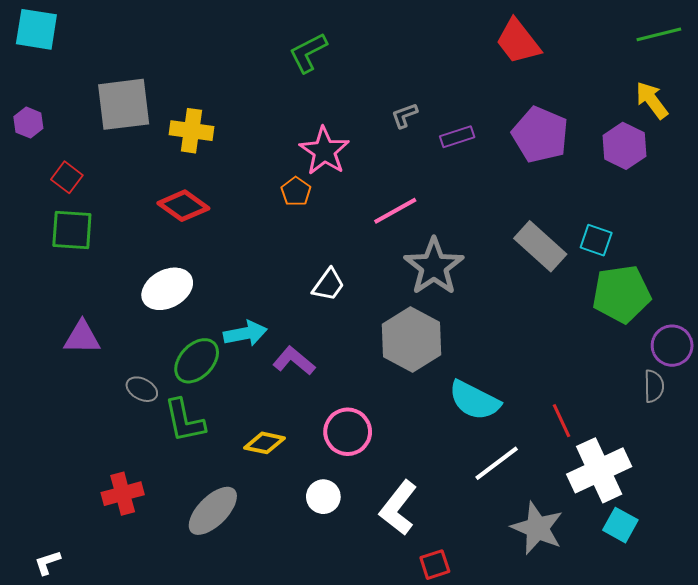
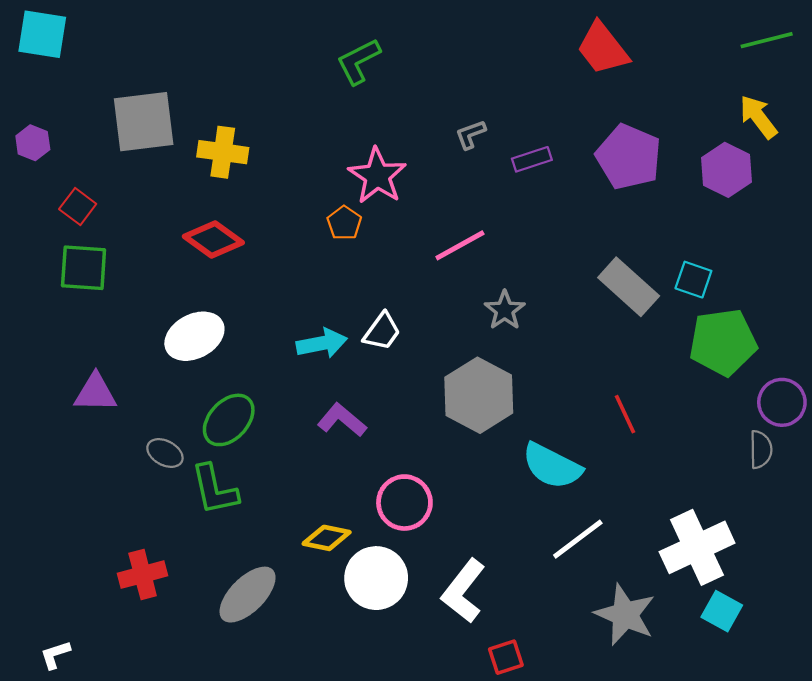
gray star: (434, 267) -> (505, 310), size x0.6
cyan arrow: (245, 333) -> (322, 343), moved
red line: (562, 421) -> (625, 414), moved
yellow diamond: (265, 443) -> (327, 538), moved
white circle: (323, 497) -> (376, 578), size x1.6

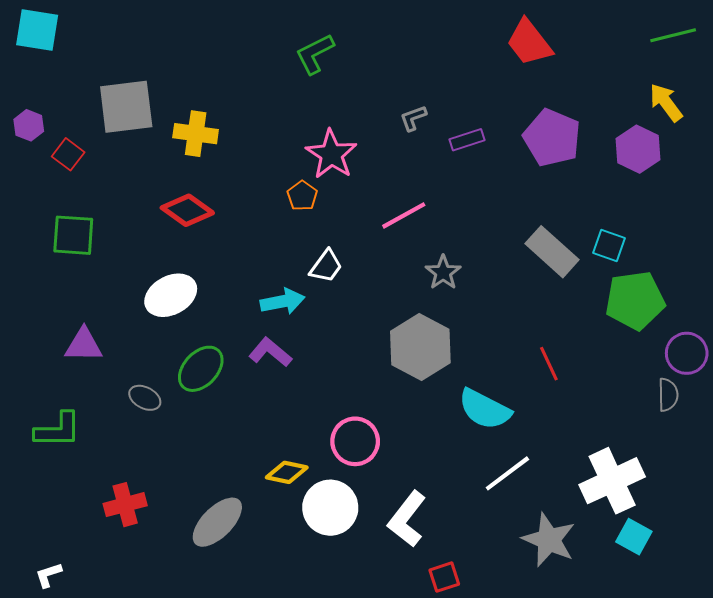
red square: (78, 206) -> (68, 154), moved
white trapezoid: (382, 331) -> (326, 266), moved
purple L-shape: (342, 420) -> (270, 352), moved
green L-shape: (215, 490) -> (58, 430), moved, turned -78

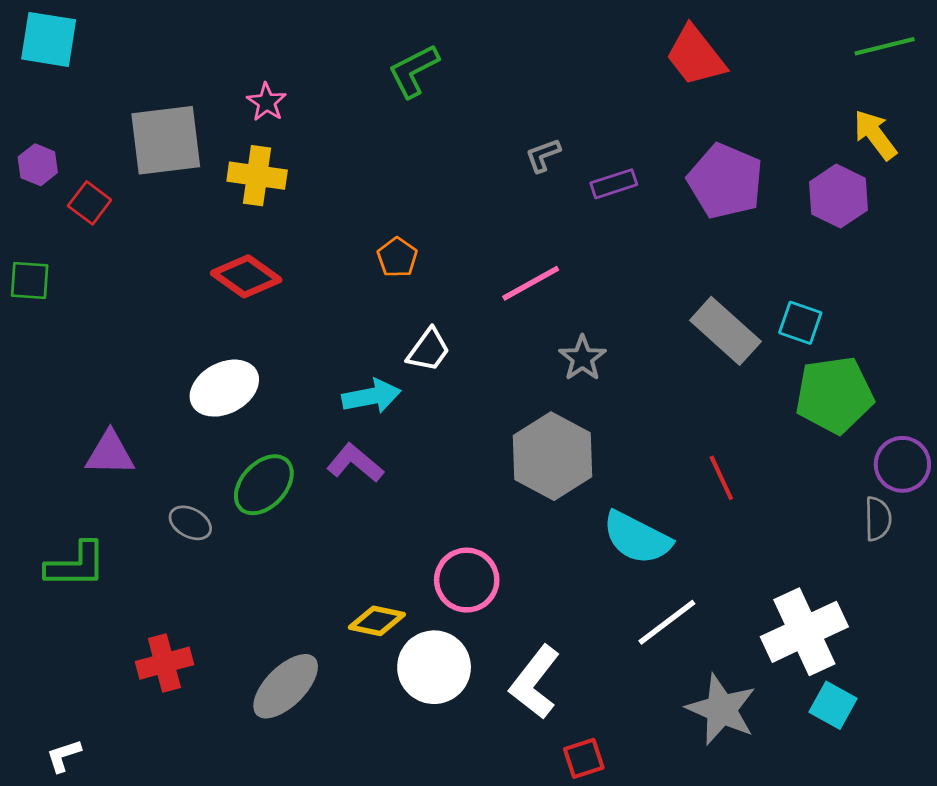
pink star: (331, 154) -> (267, 102), moved, size x0.6
green square: (73, 235) -> (30, 280), moved, size x0.7

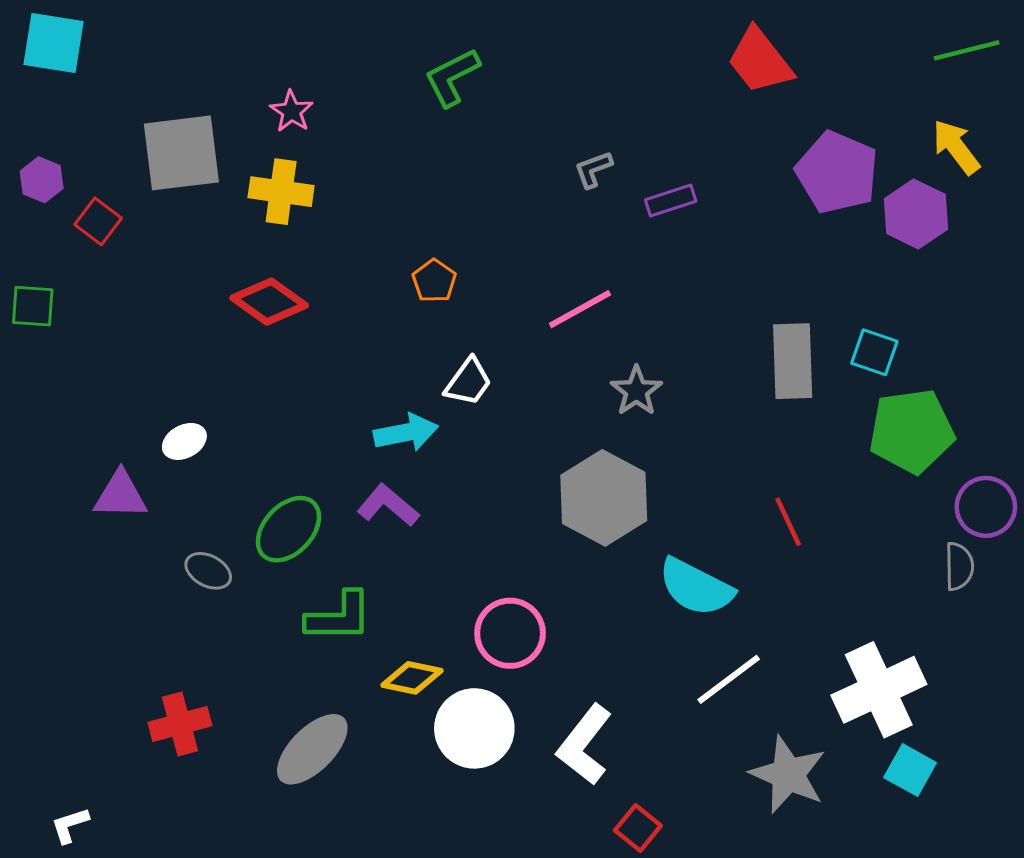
purple pentagon: (725, 181) -> (837, 172), moved
gray rectangle: (725, 331) -> (793, 361), turned 46
white ellipse: (224, 388) -> (184, 441), moved, size x0.6
green L-shape: (76, 565) -> (339, 617), moved
red square: (584, 758) -> (638, 828), turned -33

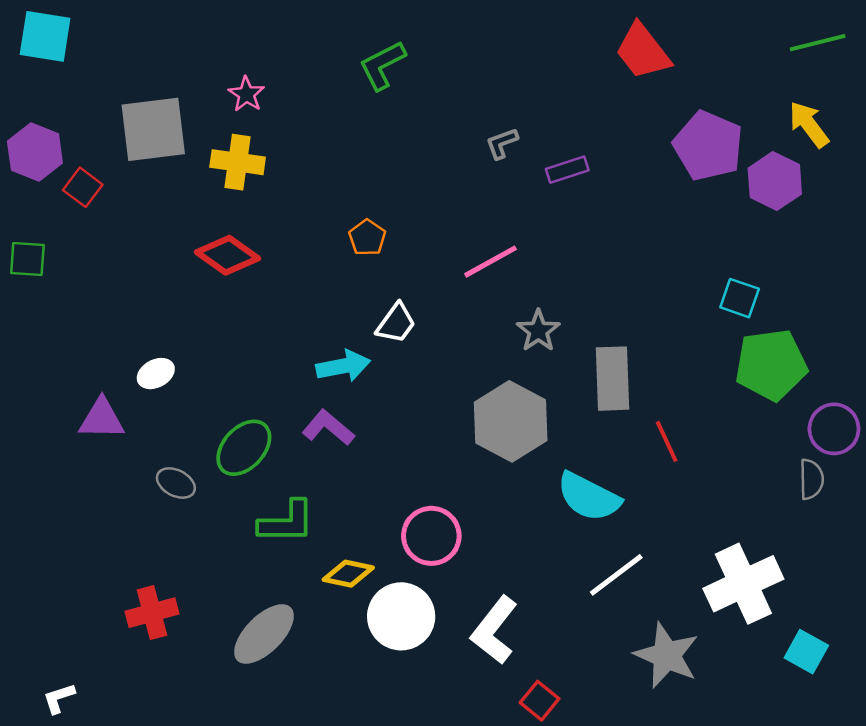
purple hexagon: (42, 180) -> (35, 152), size x1.5
gray rectangle: (793, 361) -> (613, 379), moved
cyan square: (910, 770) -> (806, 652), moved

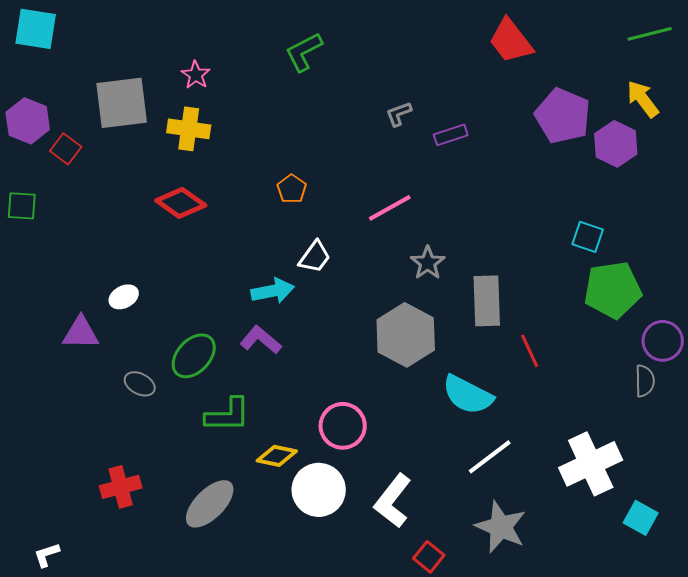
gray star: (667, 655) -> (501, 527), moved

